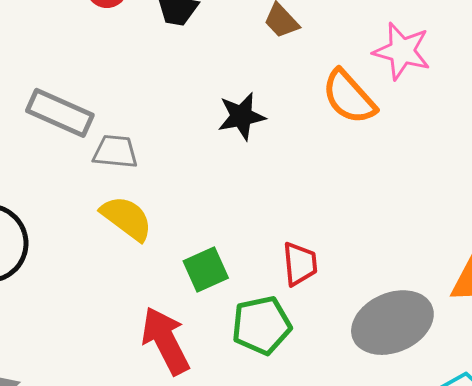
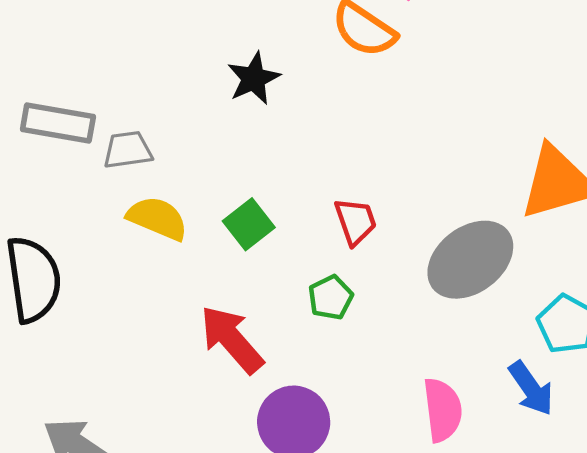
green square: (206, 269) -> (249, 224), moved
green pentagon: (261, 325) -> (331, 297), size x0.7

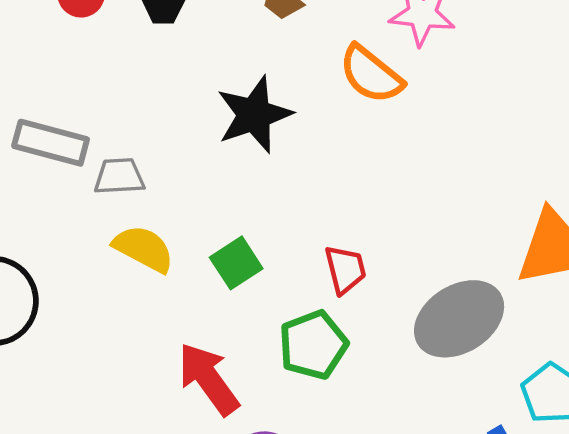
black star: (254, 78) -> (254, 115), size x1.4
green pentagon: (331, 297) -> (313, 345), size x1.5

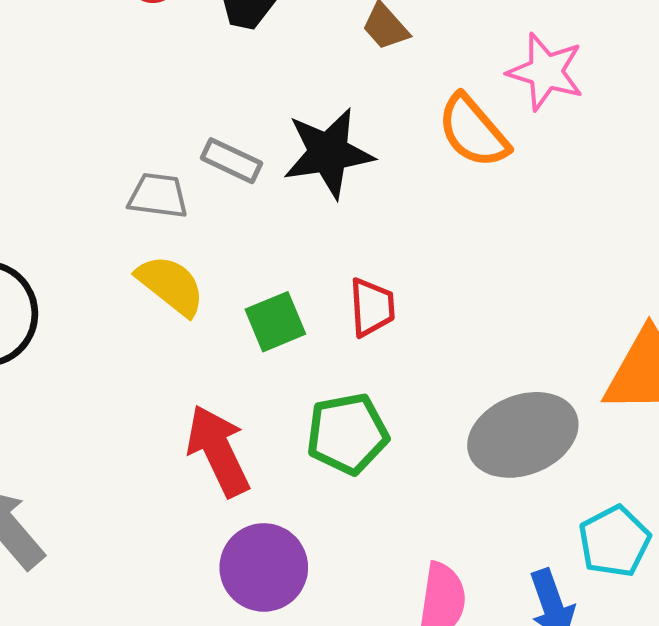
gray rectangle: (51, 143) -> (232, 161), moved, size x0.7
red trapezoid: (345, 269) -> (372, 307), moved

